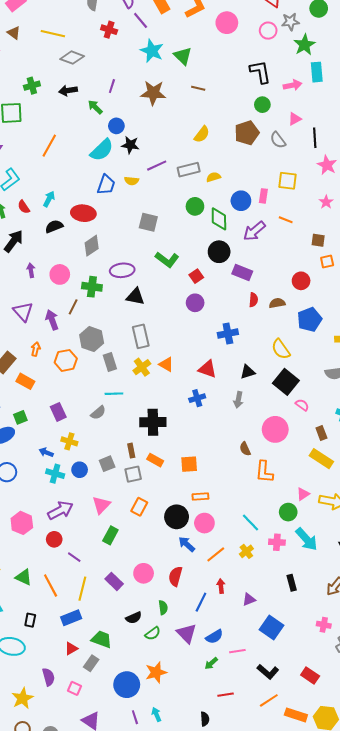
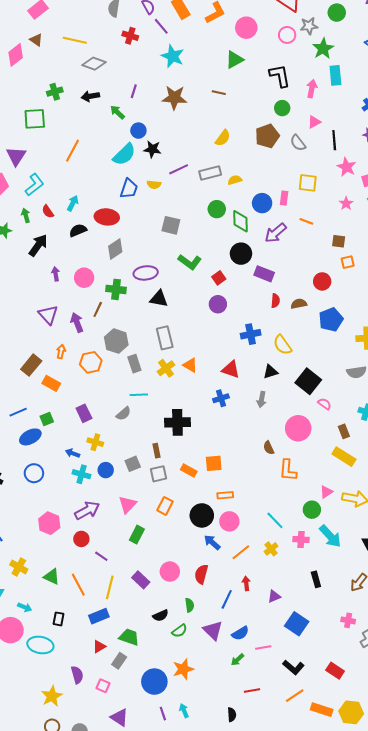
green triangle: (183, 56) -> (235, 60), moved, turned 48
pink arrow: (293, 85) -> (312, 89), turned -66
yellow semicircle: (281, 349) -> (282, 345), moved
orange rectangle: (155, 460) -> (189, 470), moved

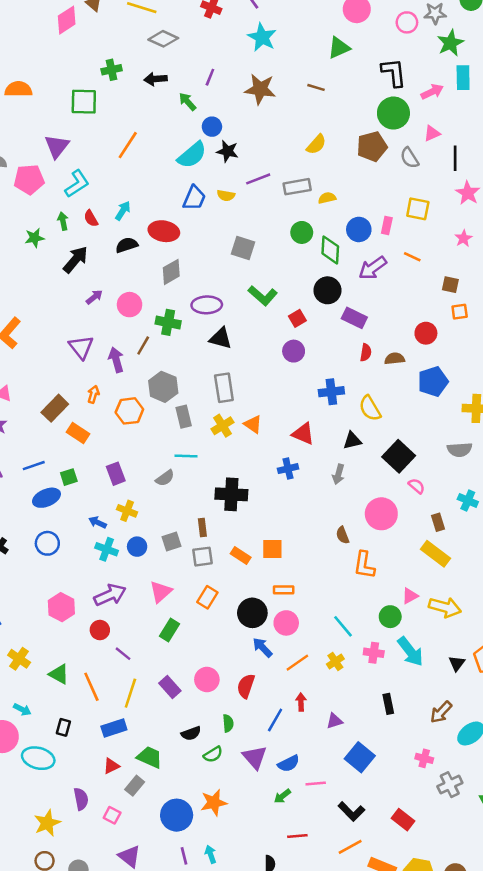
pink arrow: (312, 89) -> (432, 92), turned 48
green circle: (282, 108) -> (393, 113), size x1.6
purple arrow: (56, 274) -> (94, 297), turned 56

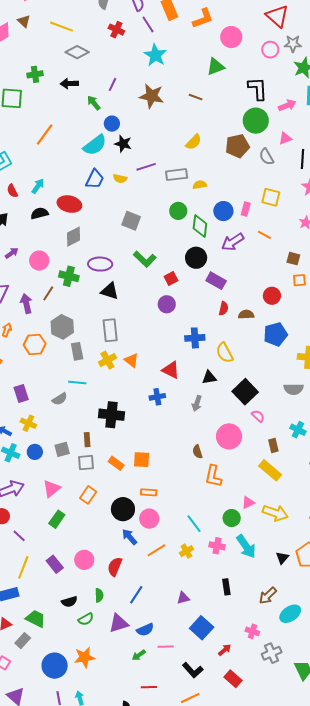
red arrow: (301, 702) -> (225, 650), moved, turned 48
purple triangle: (255, 757) -> (119, 623), turned 50

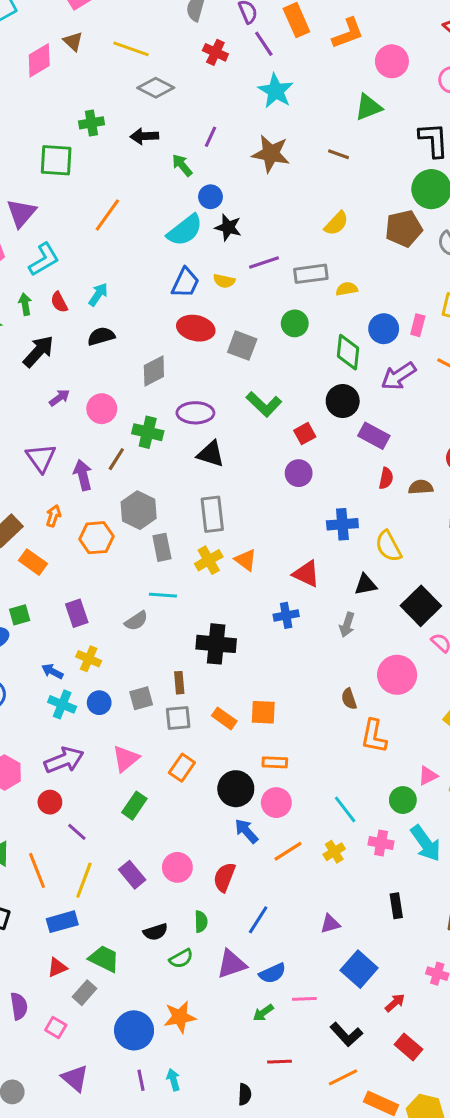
red ellipse: (69, 204) -> (196, 328), moved
green circle: (178, 211) -> (295, 323), moved

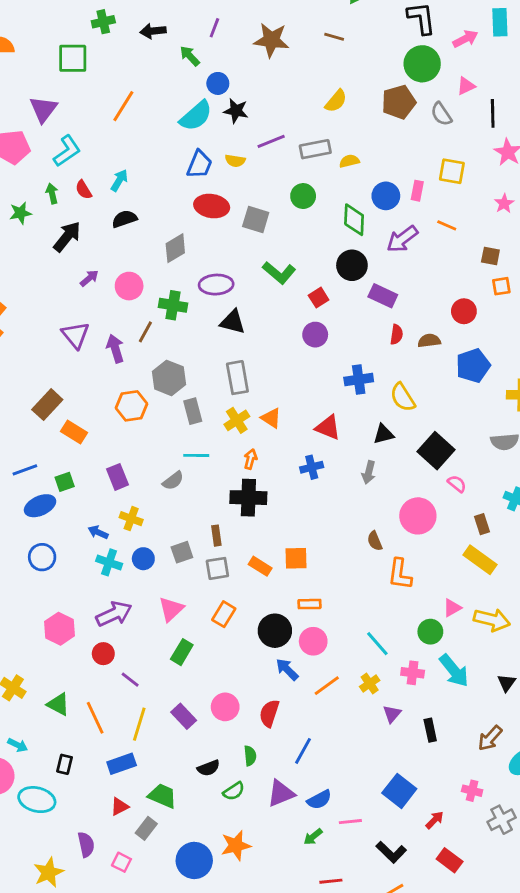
orange arrow: (53, 516) -> (250, 459), moved
purple triangle: (330, 924) -> (392, 714), moved, turned -30

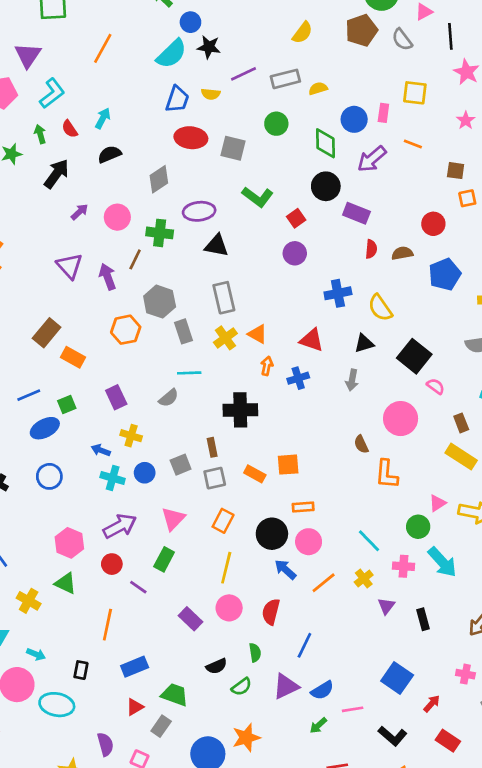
orange arrow: (250, 459) -> (267, 366), moved
green rectangle: (182, 652) -> (164, 559), moved
green triangle: (58, 704) -> (66, 583), moved
orange line: (95, 718) -> (107, 625), turned 40
yellow line: (139, 724) -> (226, 568), moved

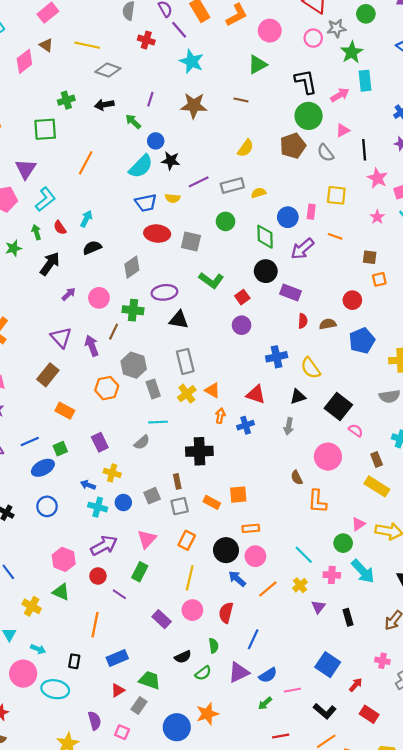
blue trapezoid: (177, 99) -> (146, 203), turned 60
brown rectangle: (47, 333) -> (48, 375), moved

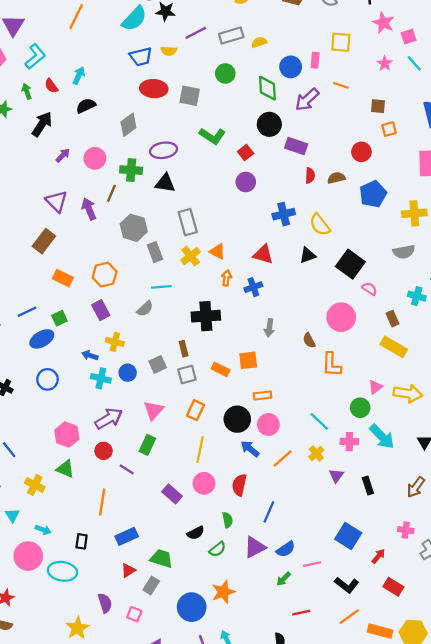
black triangle: (179, 320) -> (165, 183), moved
orange hexagon: (107, 388) -> (105, 275), moved
gray arrow: (289, 426) -> (269, 328), moved

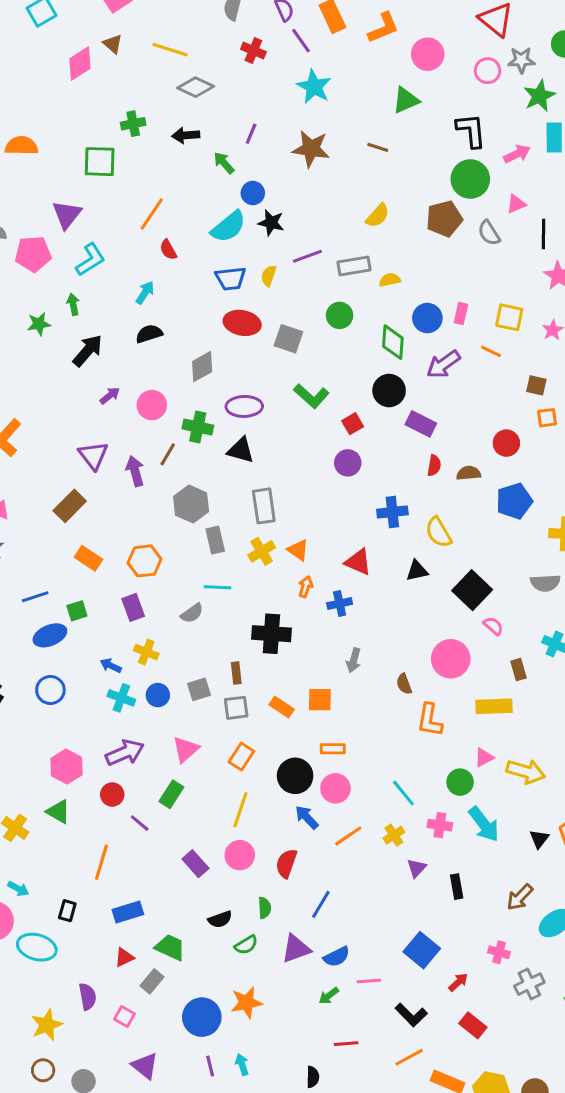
yellow square: (341, 42) -> (509, 317), moved
yellow semicircle: (169, 51) -> (269, 276), turned 98
red semicircle: (51, 86) -> (168, 250), moved
yellow rectangle: (394, 347) -> (494, 706), moved, turned -40

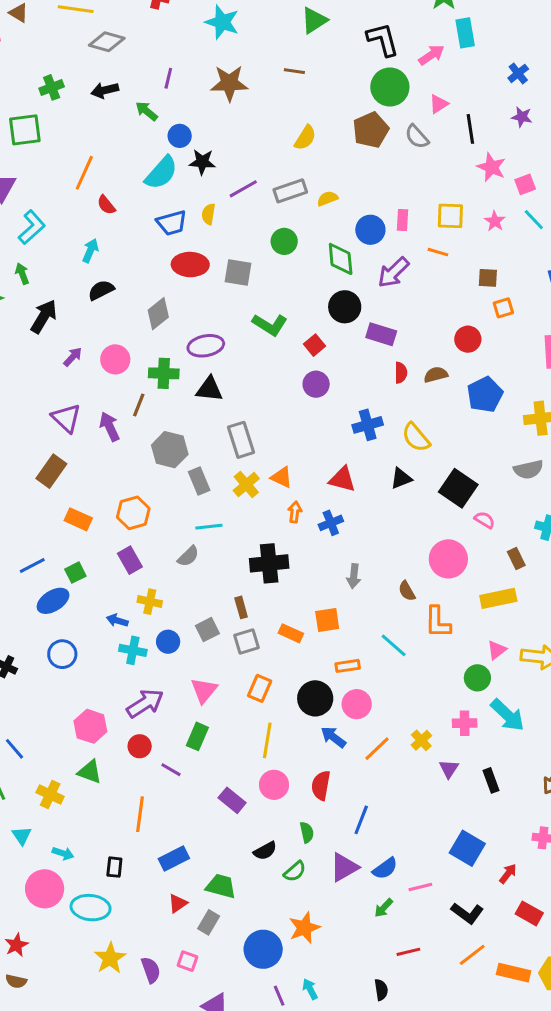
cyan line: (403, 793) -> (394, 645), moved
purple semicircle: (88, 997) -> (151, 970), moved
yellow star: (47, 1025) -> (110, 958), moved

